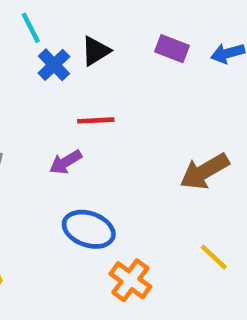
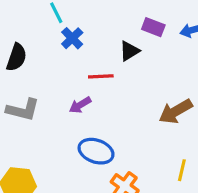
black triangle: (96, 51) -> (129, 51), moved
yellow line: (214, 257) -> (182, 170), turned 60

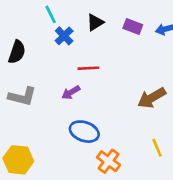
black triangle: (129, 51) -> (95, 22), moved
yellow line: (182, 170) -> (157, 148), turned -36

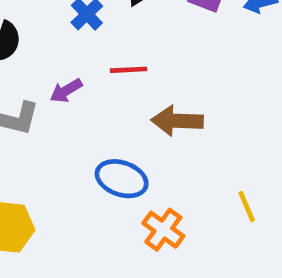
purple arrow: (71, 92) -> (66, 91), moved
brown arrow: (152, 98) -> (177, 121), moved, turned 32

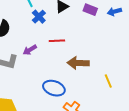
yellow line: (247, 206) -> (108, 81), moved

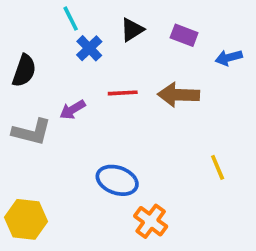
blue arrow: (114, 12) -> (229, 58), moved
brown arrow: (78, 63) -> (179, 95), moved

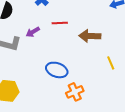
brown arrow: (179, 95) -> (90, 36), moved
orange cross: (151, 221) -> (75, 92), turned 30

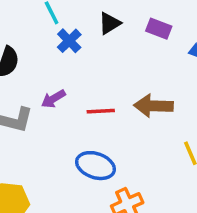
red line: (60, 23) -> (101, 111), moved

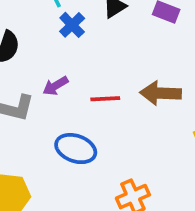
blue ellipse: (95, 166) -> (76, 149), moved

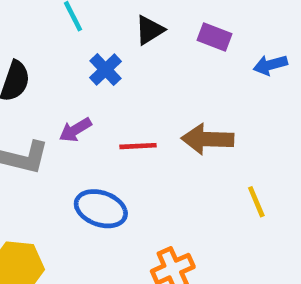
blue cross: (72, 25) -> (105, 70), moved

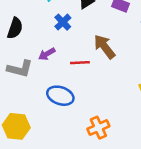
brown arrow: (208, 139) -> (105, 47), moved, turned 50

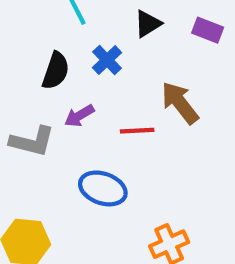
black semicircle: (15, 28) -> (56, 71), moved

